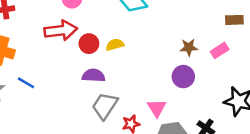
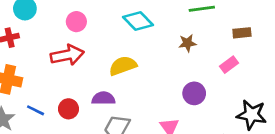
red circle: (89, 44) -> (68, 109), moved
yellow semicircle: (115, 45) -> (123, 66), size x1.5
brown star: (189, 47) -> (187, 43), moved

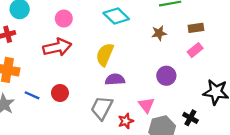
brown rectangle: (242, 33) -> (196, 28), moved
yellow semicircle: (123, 66) -> (105, 55), turned -45
purple semicircle: (103, 98) -> (115, 79), moved

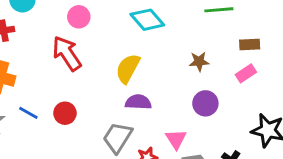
brown star: (159, 33) -> (199, 62), moved
red arrow: (57, 47) -> (67, 53), turned -116

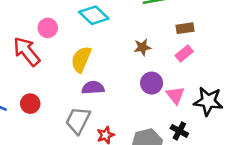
pink circle: (79, 17) -> (48, 28), moved
pink triangle: (176, 139) -> (175, 95), moved

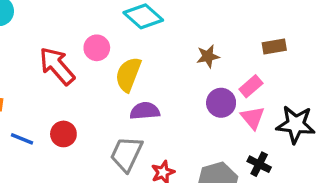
pink circle: (48, 28) -> (97, 48), moved
brown rectangle: (185, 28) -> (274, 46), moved
pink rectangle: (184, 54) -> (251, 86), moved

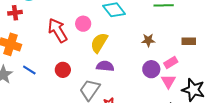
red circle: (63, 134) -> (63, 70), moved

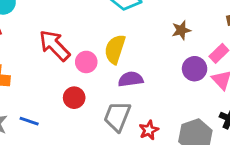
pink circle: (83, 24) -> (86, 62), moved
blue line: (29, 70) -> (29, 121), moved

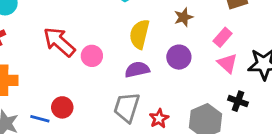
yellow semicircle: (115, 49) -> (139, 34), moved
purple circle: (195, 69) -> (179, 57), moved
red circle: (74, 98) -> (62, 107), moved

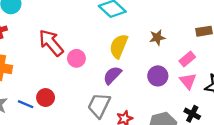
purple circle: (179, 57) -> (158, 76), moved
purple semicircle: (137, 70) -> (112, 75), turned -42

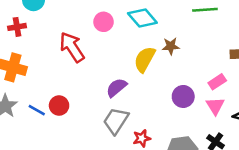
brown star: (157, 37) -> (171, 46), moved
pink circle: (76, 58) -> (104, 22), moved
purple semicircle: (112, 75) -> (117, 88), moved

